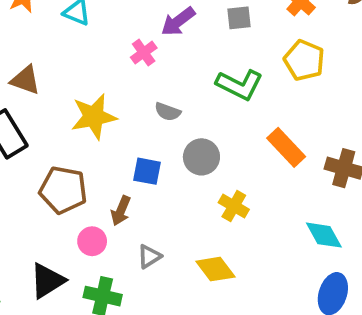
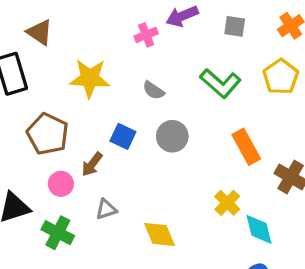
yellow cross: (234, 206) -> (227, 203), moved

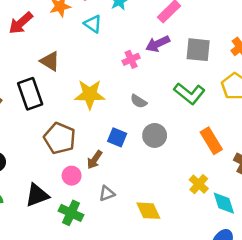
gray square: (235, 26) -> (198, 50), size x1.5

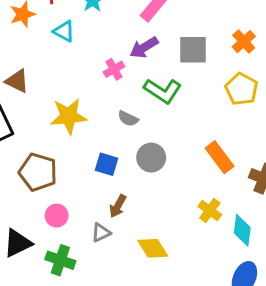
green L-shape: (189, 93) -> (163, 91), moved
brown arrow: (95, 160) -> (118, 206), moved
cyan diamond: (224, 203) -> (242, 230), turned 30

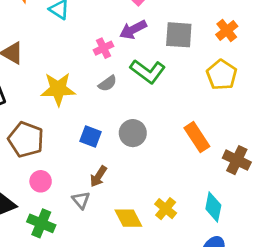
gray semicircle: (128, 119) -> (108, 83), moved, turned -66
yellow cross: (210, 211) -> (166, 209), moved
gray triangle: (101, 233) -> (81, 200), turned -48

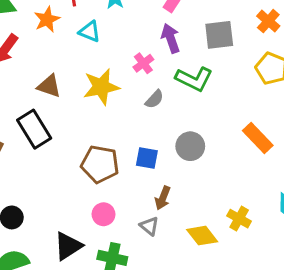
purple arrow: (133, 30) -> (171, 38), turned 108
yellow star: (58, 89) -> (101, 87), moved
brown pentagon: (26, 140) -> (100, 164), moved

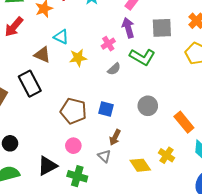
cyan triangle: (90, 32) -> (61, 37), moved
yellow star: (101, 87) -> (78, 58), size x0.7
orange rectangle: (258, 138) -> (184, 122), moved
gray circle: (190, 146) -> (148, 106), moved

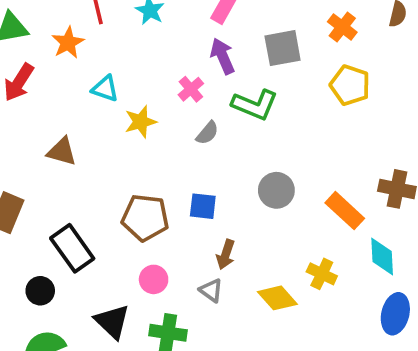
brown triangle: (42, 55) -> (62, 151), moved
black rectangle: (30, 84) -> (72, 248), moved
black triangle: (47, 166) -> (112, 322), turned -40

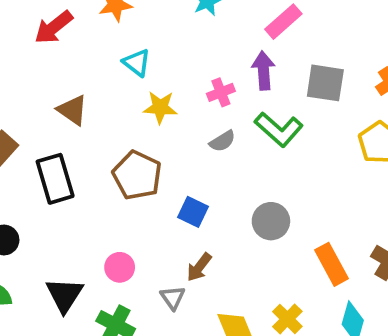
brown pentagon: (145, 218) -> (137, 175), moved
black rectangle: (72, 248) -> (55, 179), moved

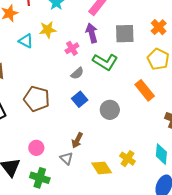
yellow star: (160, 107) -> (48, 30), moved
blue square: (193, 212) -> (80, 99), moved, turned 35
orange rectangle: (332, 264) -> (145, 90), moved

